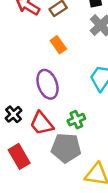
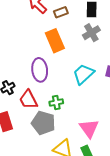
orange rectangle: (58, 45) -> (55, 41), size x1.6

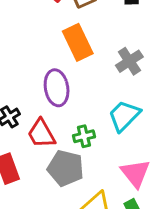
gray cross: (91, 33) -> (129, 61), moved
cyan trapezoid: (84, 74) -> (124, 116), moved

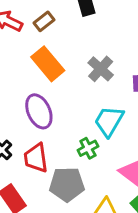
red trapezoid: (41, 134) -> (36, 158), turned 36
green cross: (84, 136) -> (88, 148), moved

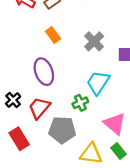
orange rectangle: (48, 64) -> (53, 35), size x0.6
red trapezoid: (36, 158) -> (39, 108), turned 45

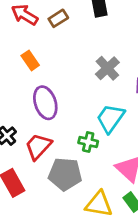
orange rectangle: (53, 35) -> (30, 60), moved
green cross: (80, 103) -> (88, 142), turned 35

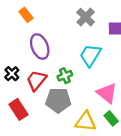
green cross: (88, 142) -> (65, 76), moved, turned -32

